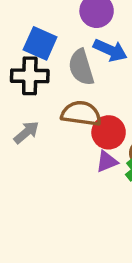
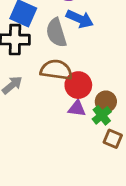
purple triangle: (107, 161) -> (77, 108), turned 30

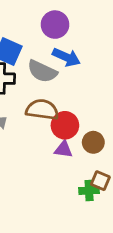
gray semicircle: (56, 33) -> (42, 71), turned -48
green cross: (102, 115) -> (89, 191), moved, turned 36

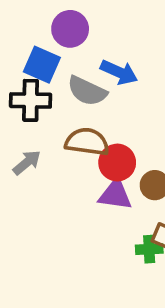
purple circle: (55, 25) -> (70, 29), moved
purple triangle: (64, 149) -> (115, 195), size x1.4

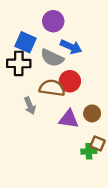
purple circle: (70, 29) -> (53, 21), moved
gray arrow: (27, 163) -> (30, 106), moved, turned 108
red circle: (117, 163) -> (70, 81), moved

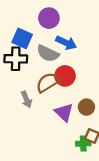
brown semicircle: (52, 88) -> (48, 82), turned -40
purple triangle: (69, 119) -> (64, 112), turned 36

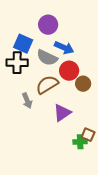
red circle: (65, 76) -> (69, 71), moved
brown circle: (86, 107) -> (83, 84), moved
purple triangle: (64, 112) -> (62, 113), turned 42

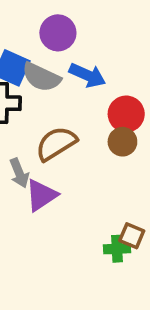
gray semicircle: (47, 58) -> (41, 77), moved
red circle: (69, 71) -> (126, 114), moved
purple triangle: (62, 113) -> (41, 195), moved

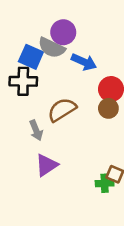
gray semicircle: (41, 77) -> (52, 48), moved
purple triangle: (41, 195) -> (46, 165), moved

